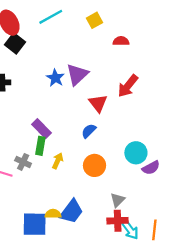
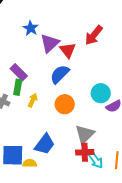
purple triangle: (77, 74) -> (50, 43), moved
blue semicircle: (89, 131) -> (60, 74), size x1.5
gray triangle: (118, 200) -> (85, 134), size x1.5
yellow semicircle: (53, 214) -> (30, 163), moved

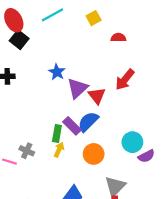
purple rectangle: (19, 72) -> (72, 126), moved
green rectangle: (18, 87) -> (57, 133), moved

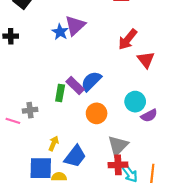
purple triangle: (77, 88) -> (75, 25), moved
red triangle: (97, 96) -> (146, 60), moved
yellow arrow: (59, 150) -> (54, 143), moved
gray cross: (27, 151) -> (30, 110), turned -32

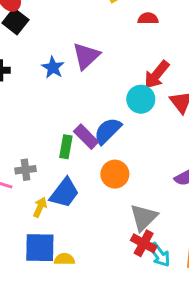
blue star: (60, 32) -> (53, 67), moved
cyan circle: (135, 102) -> (141, 99), moved
yellow arrow: (54, 143) -> (40, 207), moved
blue trapezoid: (75, 156) -> (64, 193), moved
red cross: (118, 165) -> (144, 243), turned 30

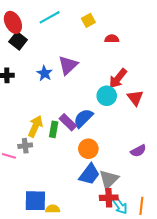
blue trapezoid: (64, 193) -> (89, 174), moved
yellow arrow: (40, 207) -> (35, 126), moved, size x1.5
red cross: (144, 243) -> (109, 198), turned -30

